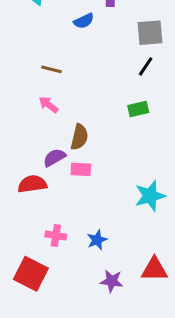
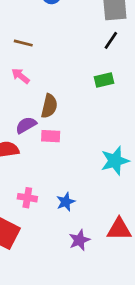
purple star: (112, 281) -> (79, 240), turned -30

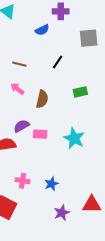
black line: (111, 40) -> (58, 62), moved
brown semicircle: (49, 106) -> (42, 99), moved
cyan star: (115, 161) -> (74, 138), moved, turned -30

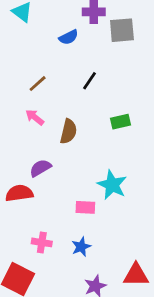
gray square: (89, 38) -> (122, 30), moved
brown line: (19, 64) -> (38, 84), turned -56
pink rectangle: (40, 134) -> (85, 207), moved

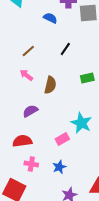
blue semicircle: (68, 37) -> (50, 18), turned -128
red semicircle: (19, 193) -> (22, 141), moved
pink rectangle: (85, 207) -> (62, 139), turned -32

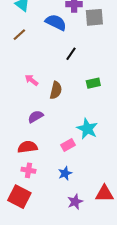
blue semicircle: (50, 18) -> (56, 22), size x1.5
brown line: (28, 51) -> (19, 35), moved
pink cross: (31, 164) -> (28, 170), moved

